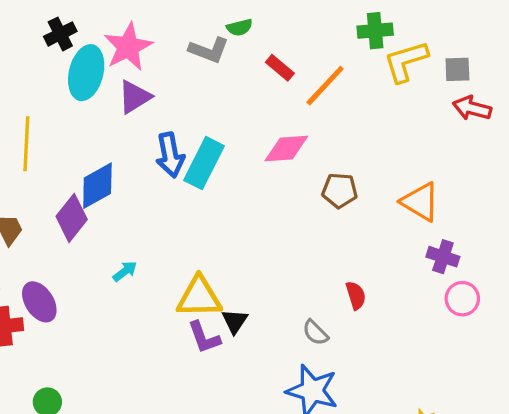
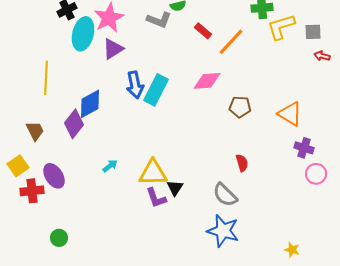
red arrow: (472, 108) -> (322, 56), size x0.7
cyan arrow: (125, 271) -> (110, 166), moved
red semicircle: (356, 295) -> (242, 163), moved
gray semicircle: (315, 333) -> (225, 195), size x1.5

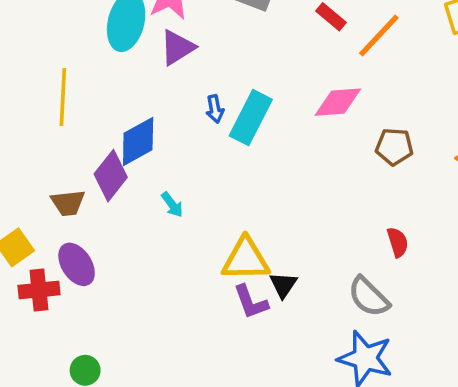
blue arrow: (135, 85) -> (215, 109), size x0.6
brown trapezoid: (35, 131) -> (68, 203), moved, turned 110
cyan arrow: (110, 166) -> (172, 205), moved, turned 91

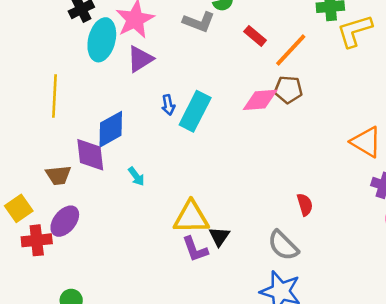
brown pentagon: (394, 147) -> (288, 90), moved
purple diamond: (111, 176) -> (90, 155), turned -45
purple ellipse: (77, 264) -> (65, 221), turned 72

